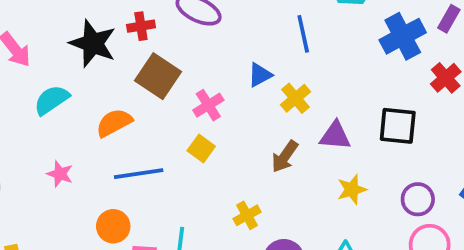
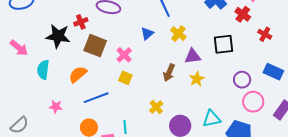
yellow cross: (295, 98) -> (178, 34), moved
cyan semicircle: (52, 100) -> (43, 70), turned -36
yellow star: (352, 189) -> (197, 79), moved

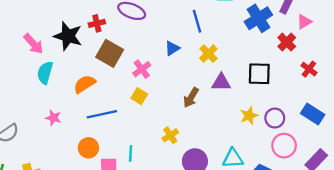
pink arrow: (19, 48) -> (33, 44), moved
yellow star: (197, 79) -> (249, 116), moved

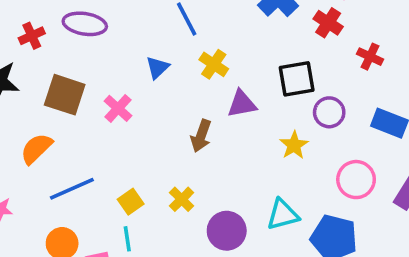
red cross: (97, 23) -> (32, 36), moved
yellow square: (139, 96) -> (131, 202), moved, turned 35
purple circle: (275, 118) -> (329, 112), moved

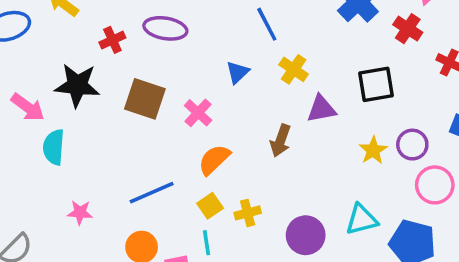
purple circle: (329, 112) -> (412, 145), moved
orange semicircle: (36, 149) -> (214, 160), moved
yellow cross: (182, 199) -> (248, 213), moved, turned 30

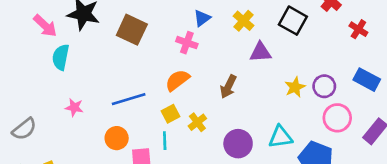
black square: (376, 84) -> (293, 21), moved, turned 32
pink cross: (198, 113) -> (187, 43), moved, turned -30
brown arrow: (281, 141) -> (228, 87), moved
yellow cross: (248, 213) -> (197, 122), turned -30

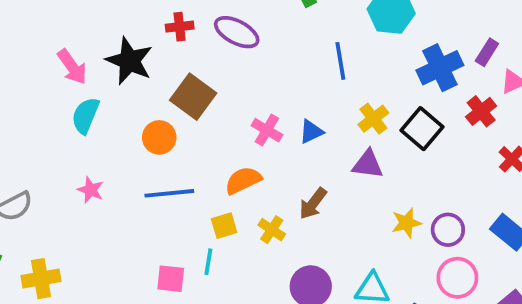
blue triangle: (202, 18) -> (311, 132), moved
yellow cross: (244, 21) -> (373, 119), moved
yellow cross: (197, 122) -> (272, 230), moved, turned -30
orange circle: (117, 138) -> (159, 137), moved

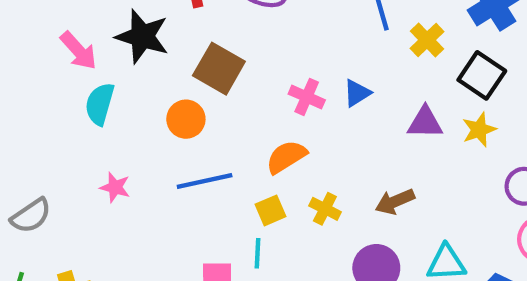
yellow cross: (373, 119) -> (427, 40), moved
brown arrow: (313, 204) -> (395, 201), moved, turned 36
yellow star: (406, 223) -> (479, 130), moved

